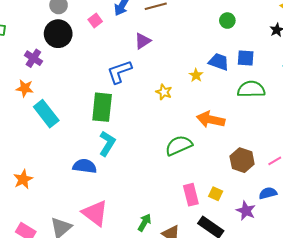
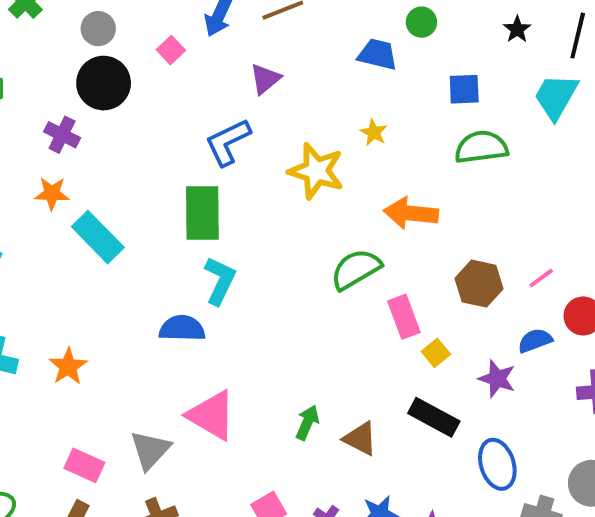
blue trapezoid: (219, 62) -> (378, 54), moved
yellow star: (164, 92) -> (316, 171), size x1.8
yellow square: (216, 194) -> (436, 353), turned 32
pink rectangle: (191, 195) -> (404, 317), moved

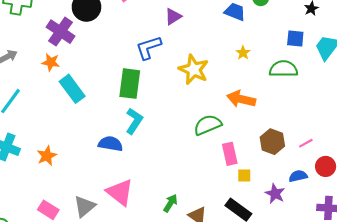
blue square: (464, 89) -> (295, 38), moved
yellow star: (374, 132) -> (243, 53), moved
purple cross: (62, 135) -> (60, 32), size x1.5
yellow square: (436, 353) -> (244, 175), turned 32

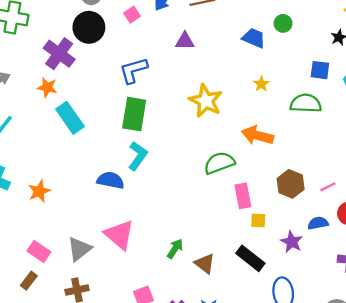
purple triangle: (173, 17) -> (185, 41), turned 30
blue L-shape: (149, 48) -> (133, 70), moved

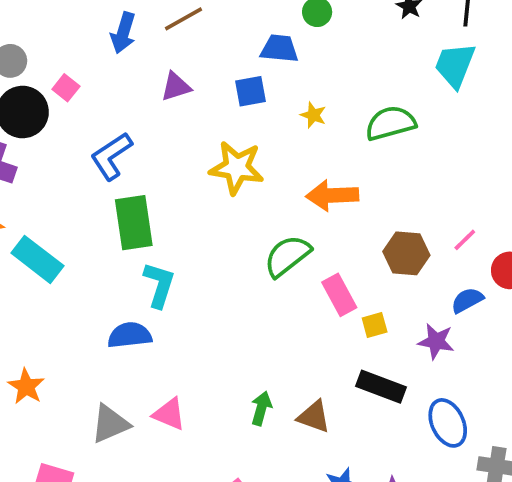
pink square: (132, 15) -> (66, 88), moved
blue square: (320, 70) -> (251, 91), moved
pink triangle: (119, 235) -> (169, 414), size x0.7
gray triangle: (79, 249) -> (110, 424), moved, turned 32

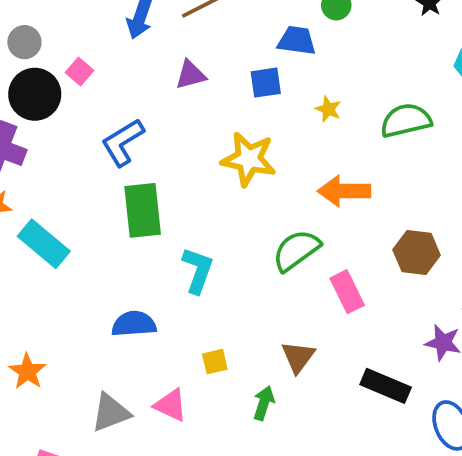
cyan L-shape: (159, 285) -> (198, 270), moved
yellow square: (375, 325) -> (215, 362), moved
brown triangle: (314, 417) -> (298, 357), moved, turned 45

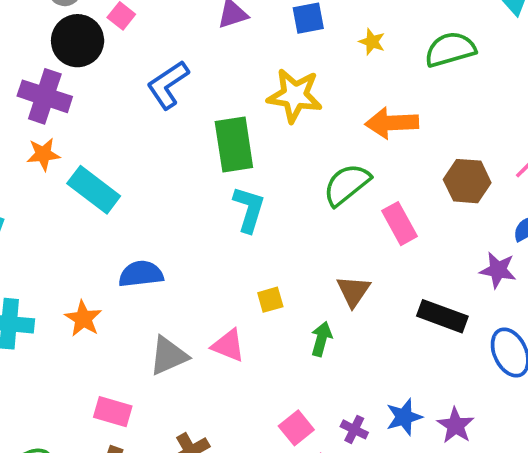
green rectangle: (143, 210) -> (234, 144), moved
blue semicircle: (134, 324) -> (141, 274), moved

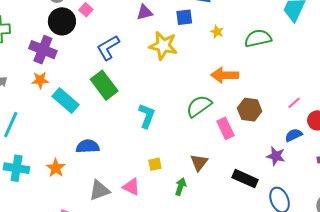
yellow star: (295, 95) -> (163, 46), moved
green rectangle: (234, 144) -> (104, 85), moved, turned -32
brown hexagon: (467, 181) -> (250, 110), moved

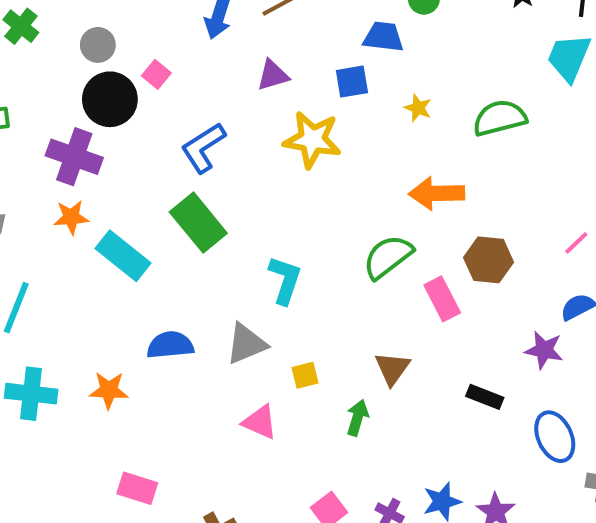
orange star: (56, 168) -> (109, 390), turned -30
black rectangle: (245, 179) -> (485, 397), size x0.7
gray triangle: (99, 190) -> (246, 344), moved

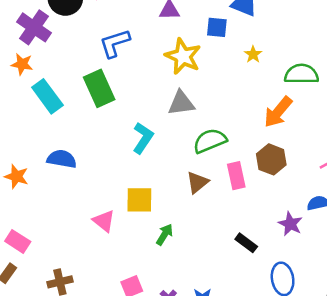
orange arrow: (437, 193) -> (278, 112), moved, turned -64
gray triangle: (246, 344) -> (181, 103), moved
brown triangle: (392, 368) -> (197, 182), moved
yellow square: (305, 375) -> (139, 200), size x1.6

